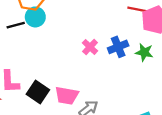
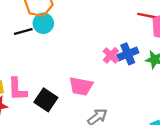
pink cross: (90, 47) -> (111, 55), moved
pink trapezoid: (67, 95) -> (81, 86), moved

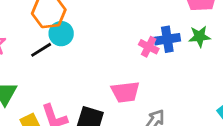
blue cross: (128, 54) -> (167, 39), turned 30

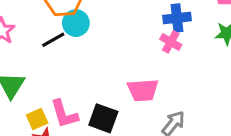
blue cross: (167, 39) -> (177, 18), moved

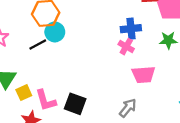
pink trapezoid: (143, 90) -> (144, 75), moved
yellow square: (37, 119) -> (24, 93), moved

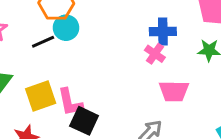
yellow square: (24, 93) -> (41, 96), moved, size x1.5
pink L-shape: (46, 100) -> (70, 102), moved

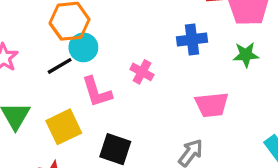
pink cross: (155, 54) -> (142, 72), moved
pink L-shape: (70, 102) -> (97, 92), moved

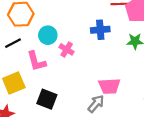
cyan circle: (83, 47) -> (48, 35), moved
pink trapezoid: (212, 105) -> (109, 86), moved

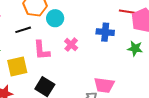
cyan circle: (48, 35) -> (55, 18), moved

